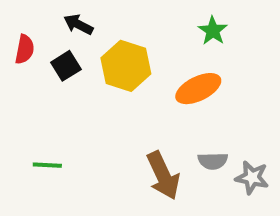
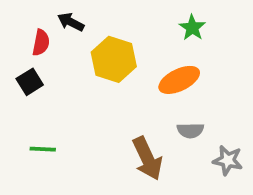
red semicircle: (25, 49) -> (41, 43), moved
black square: (66, 66) -> (30, 82), moved
gray semicircle: (213, 161) -> (190, 130), moved

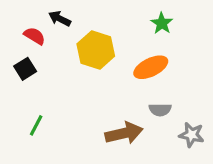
red semicircle: (41, 43) -> (35, 36), turned -70
green line: (43, 149) -> (36, 125), turned -65
brown arrow: (147, 158) -> (124, 133), turned -78

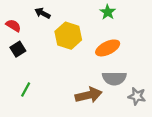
green star: (162, 23) -> (108, 12), moved
red semicircle: (35, 36) -> (13, 26), moved
gray semicircle: (160, 110) -> (114, 78), size x1.5

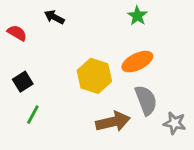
yellow hexagon: (68, 36) -> (94, 76), moved
black square: (18, 49) -> (23, 82), moved
gray semicircle: (114, 78) -> (146, 100), turned -110

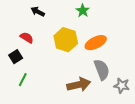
green star: (137, 16) -> (83, 11), moved
red semicircle: (17, 33) -> (27, 38), moved
yellow hexagon: (94, 76) -> (66, 40), moved

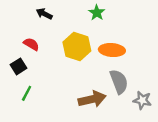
orange ellipse: (96, 43) -> (112, 50), turned 30

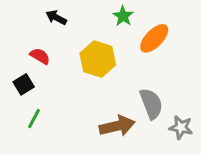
orange ellipse: (112, 50) -> (154, 38), moved, turned -50

